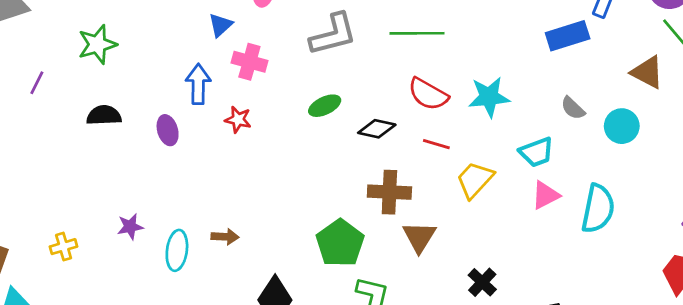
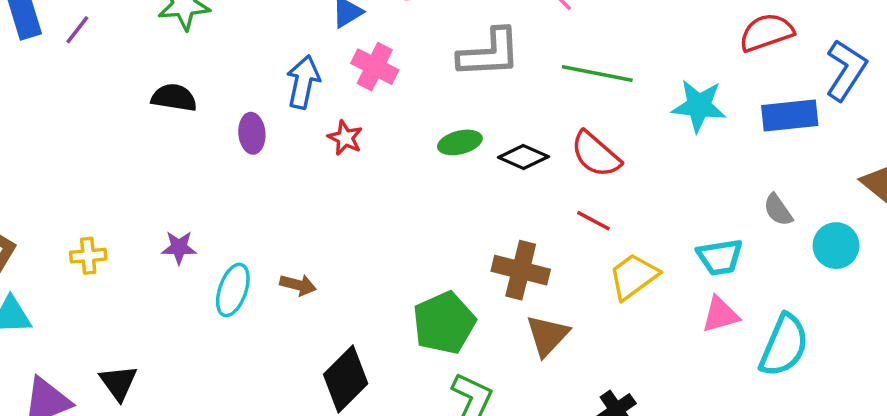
purple line: (37, 83) -> (77, 30), moved
cyan star: (489, 97) -> (699, 106), moved
black diamond: (377, 129) -> (523, 157), moved

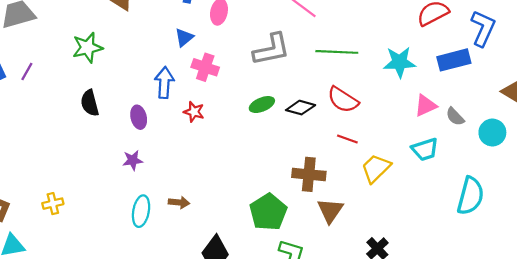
black semicircle: (174, 98) -> (90, 103), turned -105
purple star: (179, 247) -> (133, 160), moved
pink triangle: (720, 315) -> (426, 105), moved

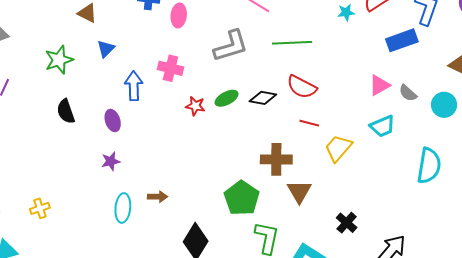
blue triangle: (184, 37) -> (106, 49), moved
cyan star: (399, 62) -> (346, 12), moved, size x0.6
red star: (194, 112) -> (195, 106), moved

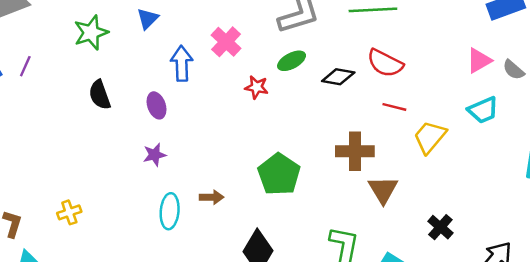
pink cross: (170, 68) -> (226, 42), turned 30
green ellipse: (227, 98) -> (292, 61), moved
green pentagon: (242, 198) -> (279, 174), moved

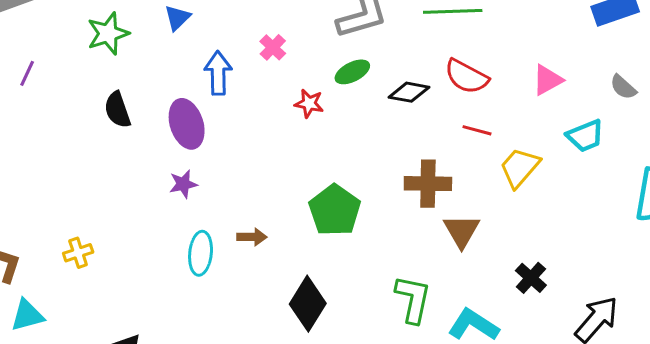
pink cross: (226, 42) -> (273, 47), size x0.7
pink triangle: (479, 61) -> (548, 80), moved
purple ellipse: (157, 105) -> (187, 124), size x1.5

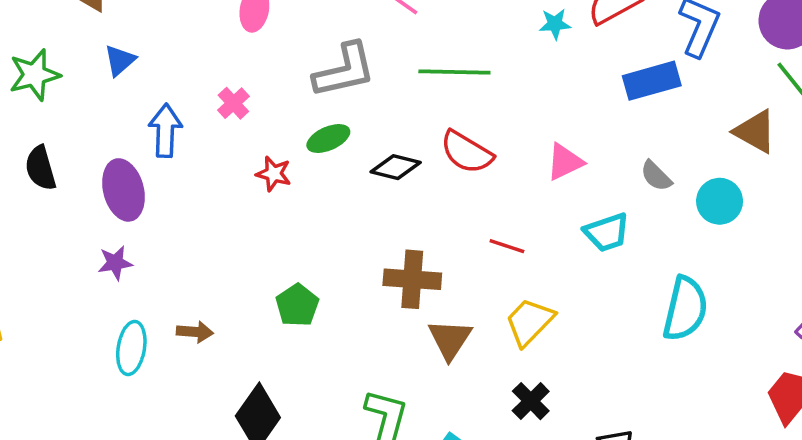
red line: (477, 130) -> (507, 246), moved
yellow trapezoid: (520, 168) -> (529, 322), moved
green pentagon: (335, 210) -> (297, 305), size x0.7

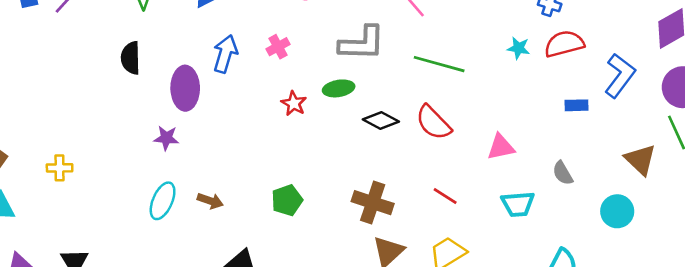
blue rectangle: (652, 81) -> (577, 105), size x0.6
cyan circle: (720, 201) -> (617, 211), moved

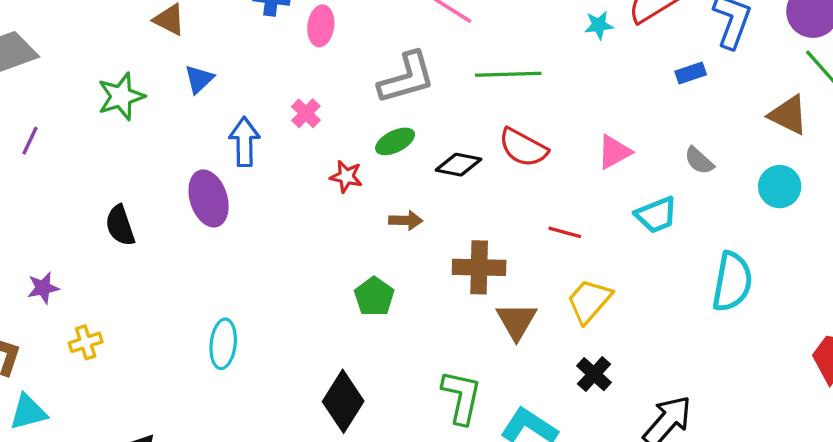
black semicircle: (131, 58) -> (120, 225), moved
purple star: (166, 138) -> (43, 288), moved
brown arrow: (210, 201) -> (406, 220), moved

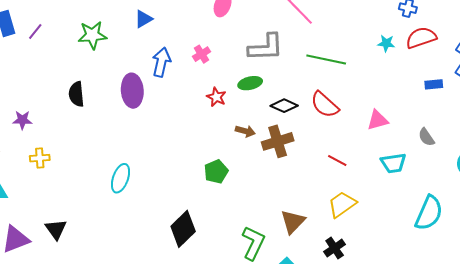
green star: (121, 96) -> (92, 35), moved
brown cross: (479, 267) -> (278, 141), moved, turned -32
brown triangle: (516, 321) -> (293, 222), moved

